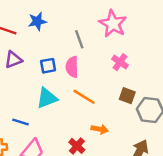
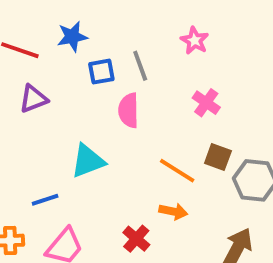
pink star: (113, 24) -> (195, 40), size x0.6
blue square: (48, 66) -> (101, 72), moved
orange line: (84, 97) -> (177, 171), moved
blue line: (21, 122) -> (45, 200), turned -35

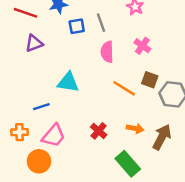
pink semicircle: (129, 110) -> (107, 52), moved
cyan triangle: (88, 161) -> (68, 82), turned 30
orange arrow: (173, 211) -> (135, 128), moved

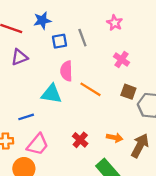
pink semicircle: (107, 52) -> (66, 71), moved
orange line: (124, 88) -> (90, 89), moved

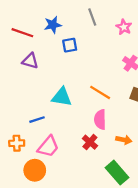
gray line: (82, 38) -> (92, 17), moved
purple triangle: (19, 57) -> (30, 61), turned 36
pink semicircle: (66, 71) -> (100, 120), moved

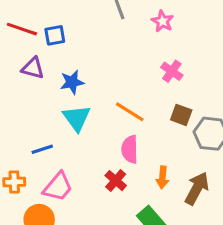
blue star: (53, 25) -> (72, 82), moved
blue square: (70, 45) -> (55, 35), moved
cyan triangle: (62, 97) -> (77, 118), turned 45
orange arrow: (124, 140) -> (162, 177), turned 84

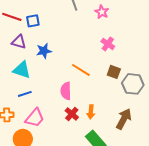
cyan triangle: (77, 118) -> (22, 70), moved, turned -36
pink semicircle: (130, 149) -> (66, 91), moved
orange arrow: (162, 177) -> (91, 112), moved

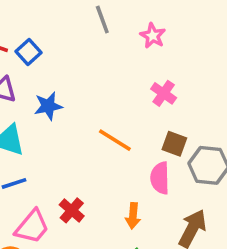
blue square: (33, 21) -> (28, 52), turned -32
pink semicircle: (66, 91) -> (160, 178), moved
red cross: (72, 114) -> (72, 210), moved

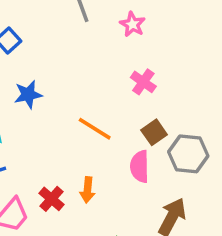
brown square: (174, 144) -> (154, 132), turned 35
orange arrow: (133, 216) -> (88, 190), moved

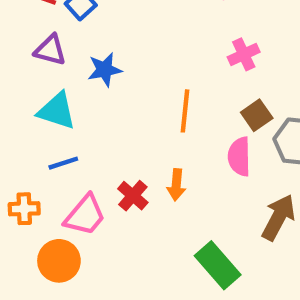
pink cross: (143, 82) -> (244, 54), turned 30
orange line: (95, 129) -> (185, 111), turned 64

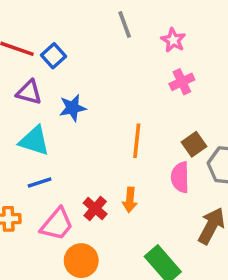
pink cross: (244, 54) -> (182, 82), moved
orange circle: (59, 261) -> (81, 261), moved

